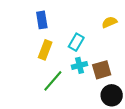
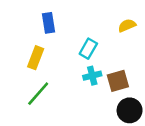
yellow rectangle: (45, 50) -> (36, 58), moved
green line: (53, 81) -> (38, 94), moved

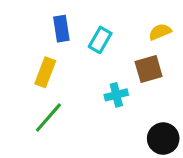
cyan rectangle: (88, 49) -> (100, 40), moved
brown square: (118, 81) -> (149, 69), moved

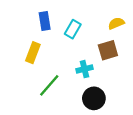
green line: (48, 118) -> (49, 85), moved
black circle: (163, 139) -> (94, 98), moved

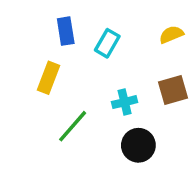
brown square: (108, 50) -> (173, 90), moved

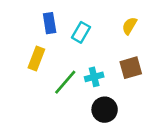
yellow semicircle: (171, 35) -> (129, 26), turned -36
green line: (73, 126) -> (65, 82), moved

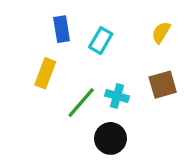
cyan cross: (94, 77) -> (117, 96), turned 30
black circle: (105, 110) -> (110, 138), moved

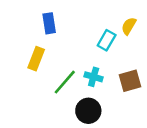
cyan rectangle: (101, 41) -> (107, 40), moved
brown square: (163, 85) -> (130, 81), moved

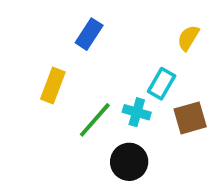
blue rectangle: (49, 23) -> (89, 34), moved, turned 42
cyan rectangle: (107, 40) -> (162, 84), moved

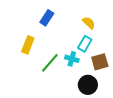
yellow semicircle: (188, 38) -> (89, 23), moved, turned 104
black circle: (129, 162) -> (88, 85), moved

